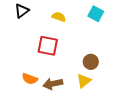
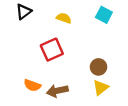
red square: (48, 46) -> (52, 50), turned -35
yellow triangle: (84, 81) -> (101, 88), moved

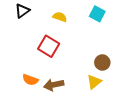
red square: (52, 50) -> (49, 46), turned -35
brown circle: (98, 67) -> (102, 63), moved

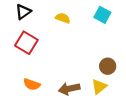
red square: (49, 46) -> (26, 43), moved
brown arrow: (54, 85) -> (69, 89), moved

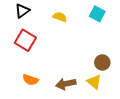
yellow triangle: (99, 87) -> (94, 82), turned -42

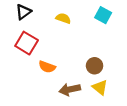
brown circle: (102, 62) -> (95, 66), moved
orange semicircle: (30, 80) -> (47, 67), moved

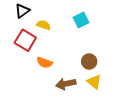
cyan square: (103, 15) -> (81, 20), moved, turned 35
yellow semicircle: (63, 18) -> (44, 25), moved

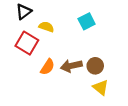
orange semicircle: (45, 63) -> (47, 67), turned -77
brown arrow: (66, 84) -> (71, 66), moved

